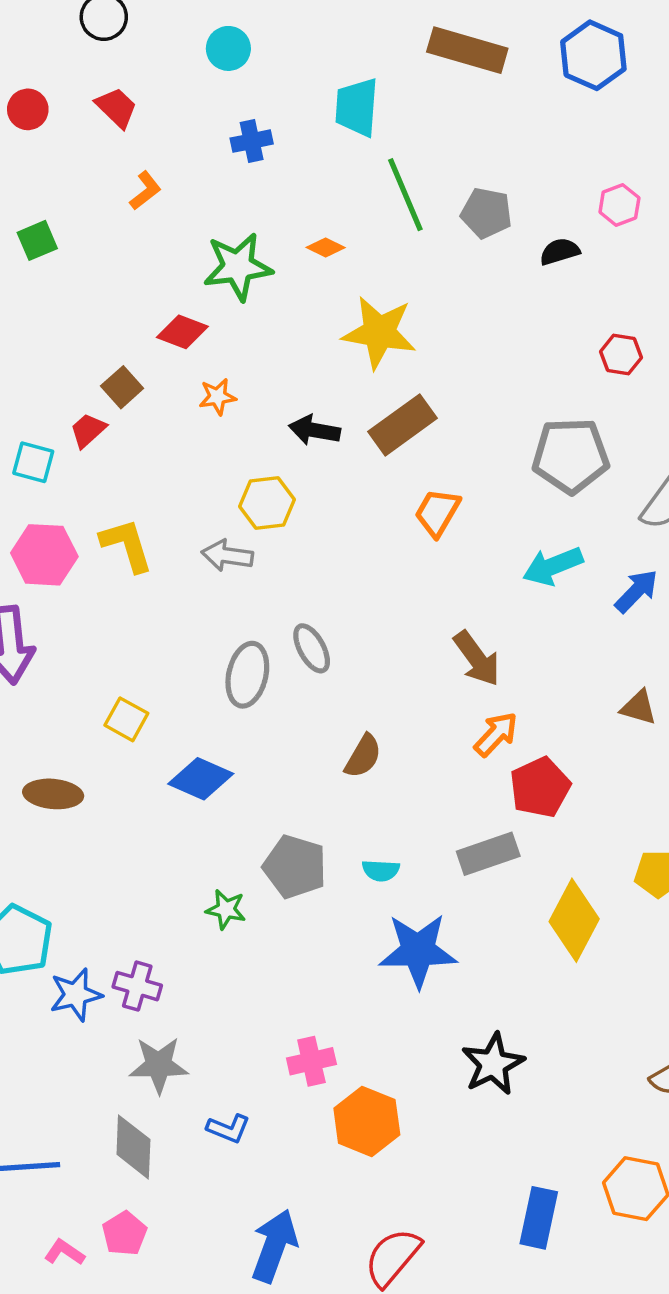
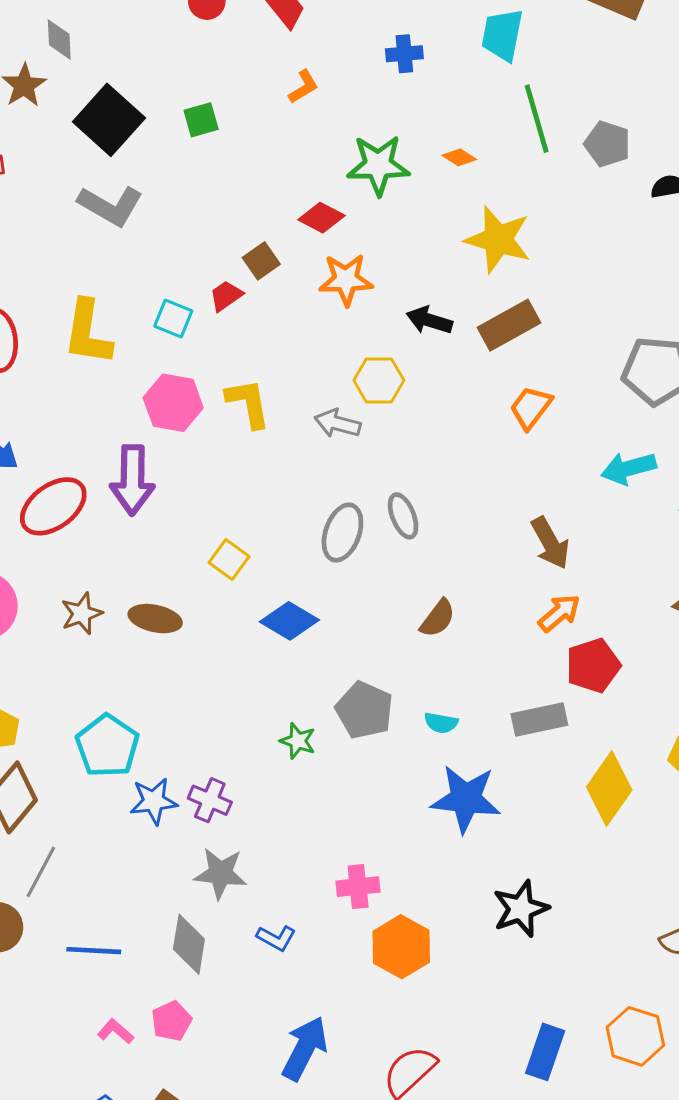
orange star: (217, 397) -> (346, 280), size x1.6

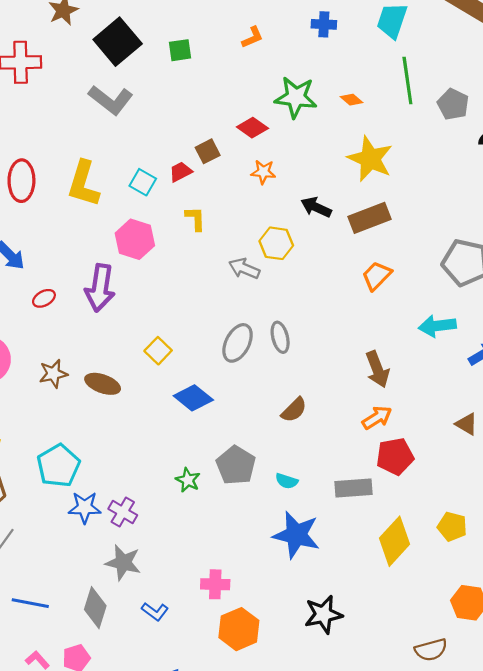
orange star: (346, 280) -> (263, 172), size x0.7
yellow L-shape: (248, 403) -> (195, 219), moved, size x0.7
red ellipse: (53, 506) -> (44, 298), size x0.5

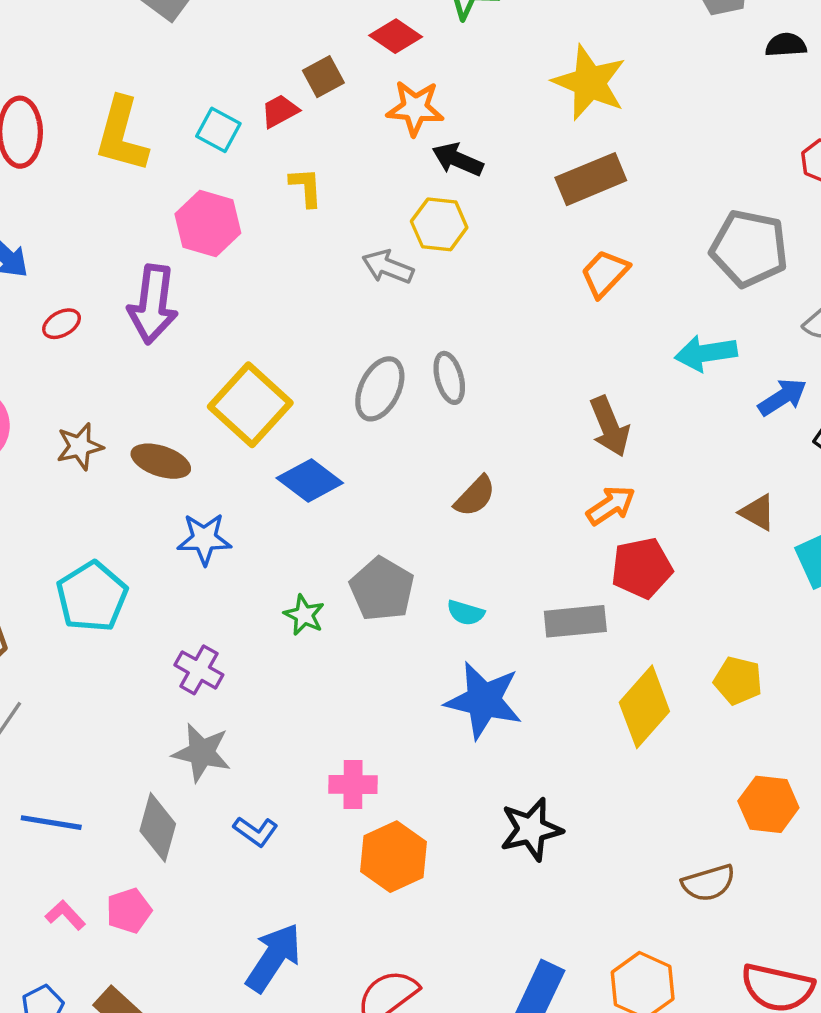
orange star: (263, 172) -> (415, 108), size x1.4
black arrow: (316, 207) -> (458, 159), moved
yellow square: (158, 351) -> (250, 405), size x1.8
blue star: (85, 507) -> (204, 539), moved

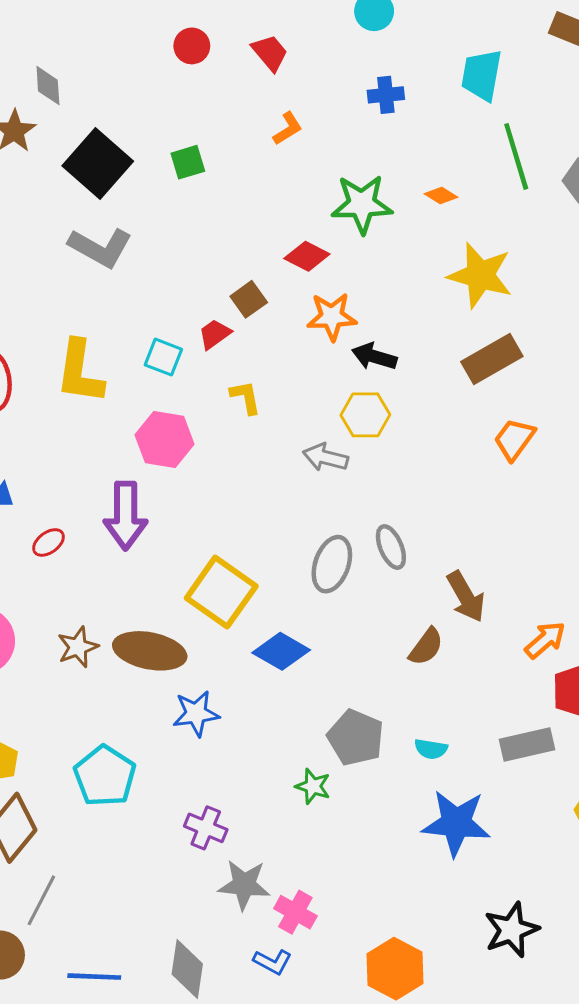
brown arrow: (610, 426) -> (466, 597), moved
brown ellipse: (161, 461) -> (150, 651), size x1.4
green star: (304, 615) -> (313, 786), moved
gray star: (202, 753) -> (244, 885), moved
pink cross: (353, 784) -> (295, 912), moved, turned 36

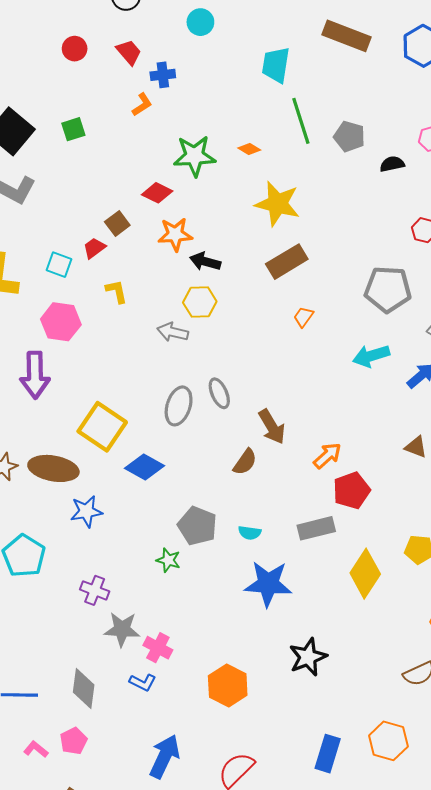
blue cross: (386, 95) -> (163, 75), moved
orange trapezoid: (514, 439) -> (303, 317), size x0.7

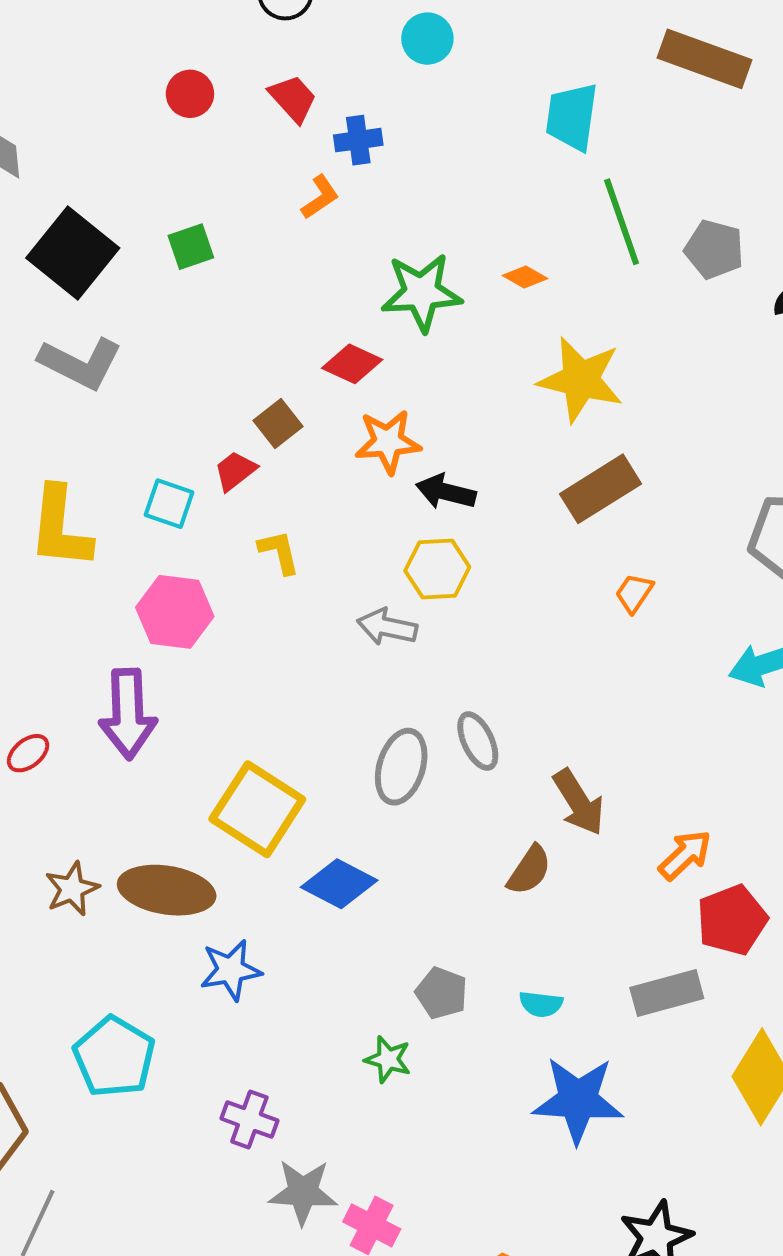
gray pentagon: (197, 526) -> (442, 993), size x0.7

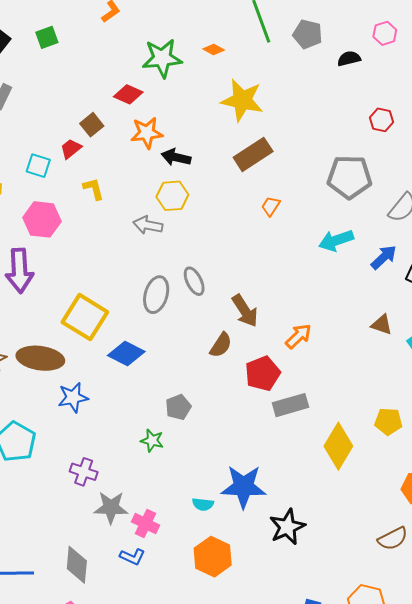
red pentagon: (732, 920) -> (263, 373), moved
gray pentagon: (442, 993) -> (178, 407), turned 30
cyan semicircle: (541, 1004) -> (203, 504), moved
blue star: (578, 1100) -> (244, 487), moved

